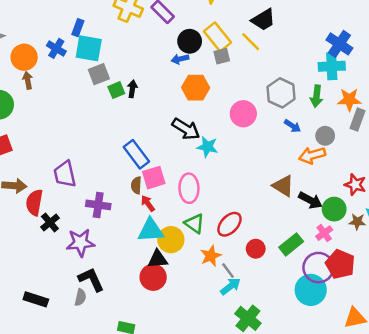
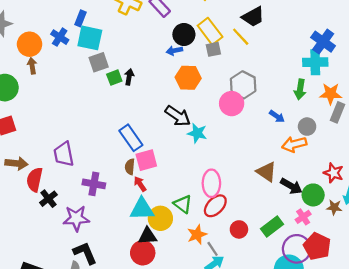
gray hexagon: (281, 93) -> (243, 85), moved
pink ellipse: (189, 188) -> (211, 183), moved

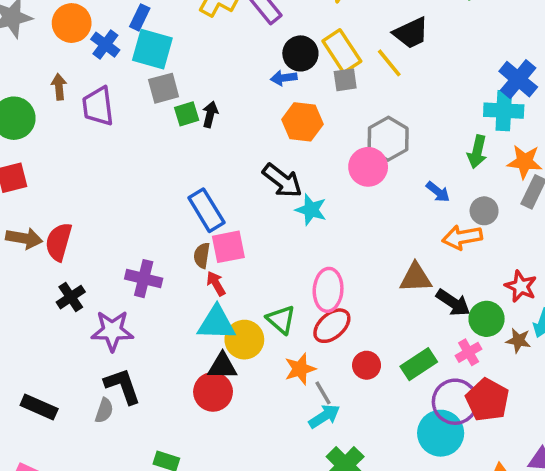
orange circle: (30, 44) -> (72, 23), moved
purple trapezoid: (64, 154) -> (98, 106), moved
brown triangle: (266, 172) -> (416, 278), turned -40
red semicircle: (35, 180) -> (59, 242), moved

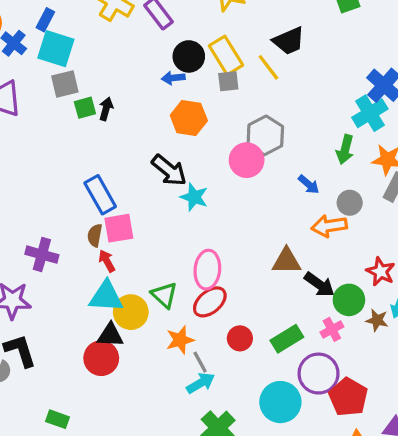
cyan cross: (504, 111) -> (370, 113), turned -36
red pentagon: (487, 400) -> (348, 397), moved
cyan circle: (441, 433) -> (280, 402), moved

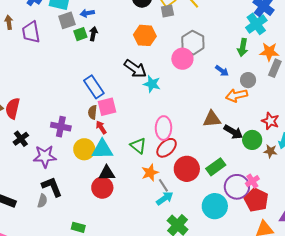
blue arrow: (173, 78) -> (87, 13), moved
yellow circle: (131, 312) -> (84, 149), moved
pink cross: (332, 329) -> (252, 181), moved
red circle: (240, 338) -> (187, 169), size x1.6

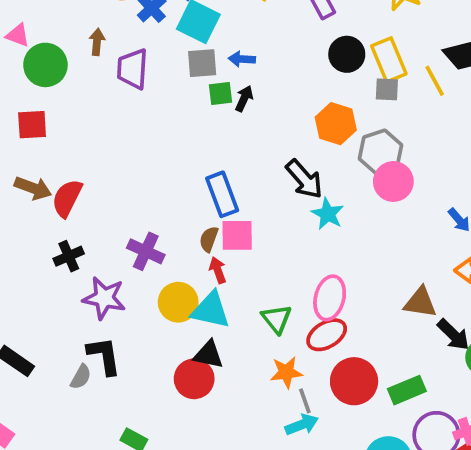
gray hexagon: (193, 43) -> (380, 152), moved

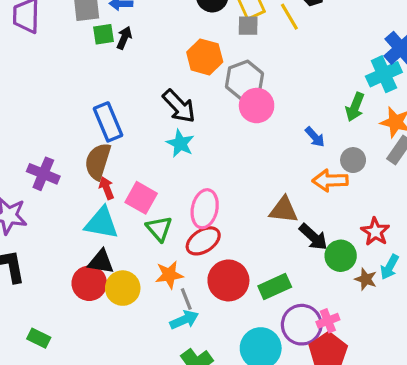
cyan star: (328, 214) -> (180, 143), moved
pink square: (237, 235) -> (141, 198), moved, turned 32
brown semicircle: (209, 239) -> (98, 161), size x1.6
yellow circle: (178, 302) -> (123, 288), moved

